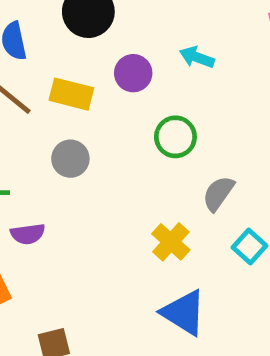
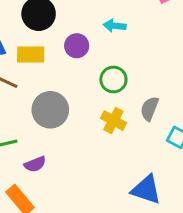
yellow rectangle: (71, 94) -> (31, 54), moved
gray circle: (70, 159) -> (50, 110), size x1.5
yellow cross: (171, 242) -> (113, 121), moved

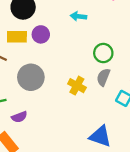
purple circle: (77, 46) -> (41, 34), moved
green circle: (113, 79) -> (103, 53), moved

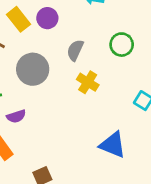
yellow rectangle: (17, 37) -> (18, 19), turned 48
gray semicircle: (103, 77) -> (75, 50), moved

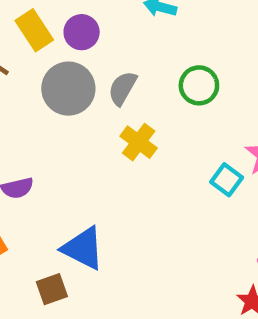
gray circle: (33, 69) -> (68, 89), moved
blue triangle: (113, 145) -> (83, 248), moved

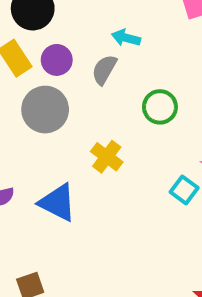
gray semicircle: (122, 88) -> (104, 70), moved
blue triangle: (83, 248) -> (57, 203), moved

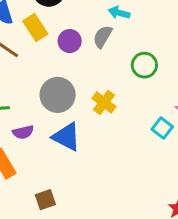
purple circle: (57, 60) -> (70, 41), moved
gray circle: (45, 110) -> (58, 95), moved

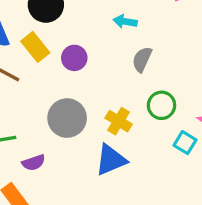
gray semicircle: (103, 37) -> (142, 59), moved
green circle: (144, 65) -> (162, 105), moved
blue triangle: (66, 137) -> (111, 160), moved, turned -44

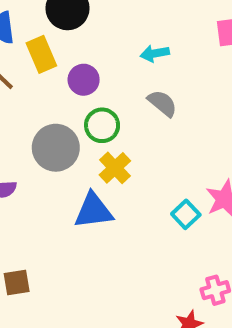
cyan arrow: (125, 21) -> (155, 53), turned -35
gray semicircle: (142, 59) -> (162, 103), turned 90
green circle: (162, 105) -> (102, 125), moved

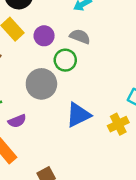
gray semicircle: (162, 103) -> (80, 36), moved
yellow cross: (115, 168) -> (118, 124), moved, turned 36

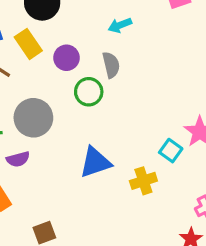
gray semicircle: (80, 36) -> (111, 65), turned 48
gray circle: (41, 84) -> (33, 118), moved

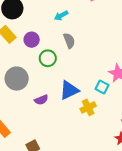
gray semicircle: (111, 65) -> (69, 41), moved
purple semicircle: (18, 159) -> (41, 100), moved
blue triangle: (95, 162) -> (69, 90), moved

